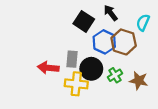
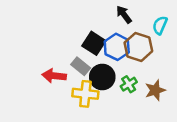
black square: (84, 21) -> (94, 43), moved
gray rectangle: (72, 59) -> (81, 66), turned -56
brown star: (139, 81) -> (155, 90), turned -30

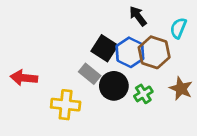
red arrow: (54, 76) -> (24, 78), moved
brown star: (155, 90) -> (181, 89), moved, turned -30
yellow cross: (85, 94) -> (66, 105), moved

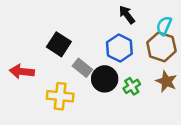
black square: (104, 48) -> (59, 44), moved
brown hexagon: (154, 52) -> (161, 47), moved

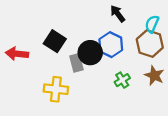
gray rectangle: (82, 68) -> (76, 63), turned 36
red arrow: (22, 72) -> (17, 54), moved
black circle: (105, 79) -> (90, 53), moved

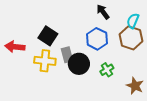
black circle: (90, 53) -> (79, 64), moved
brown star: (154, 75) -> (135, 86), moved
yellow cross: (56, 89) -> (45, 61), moved

